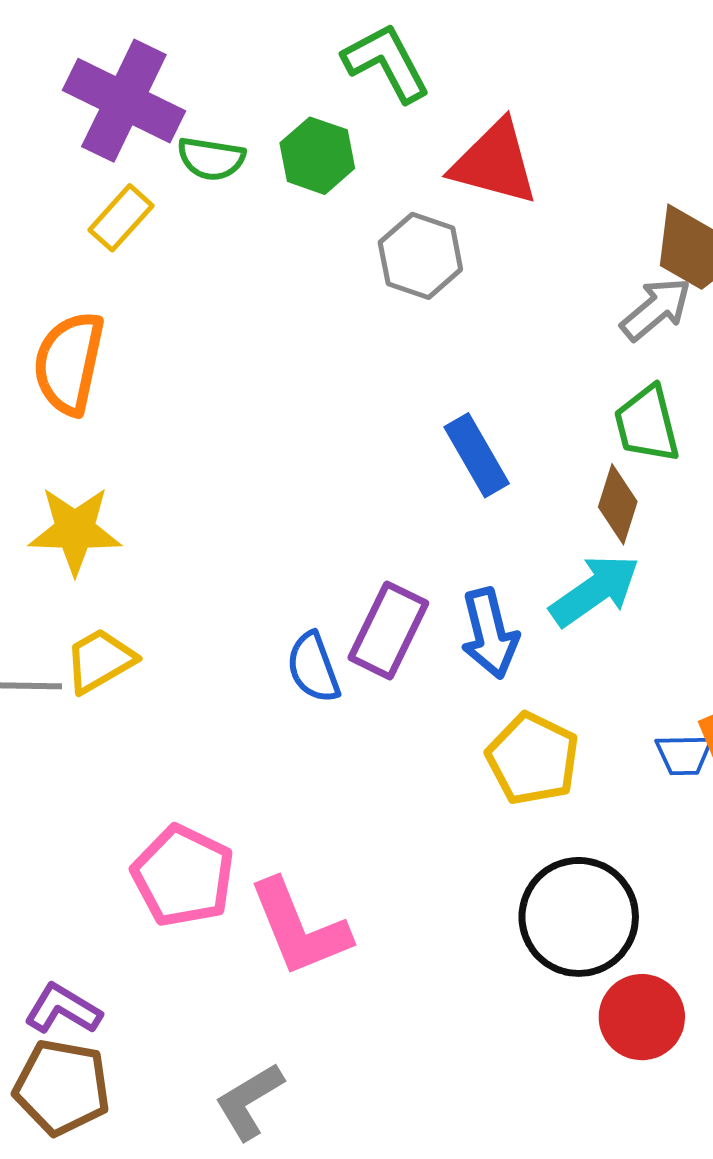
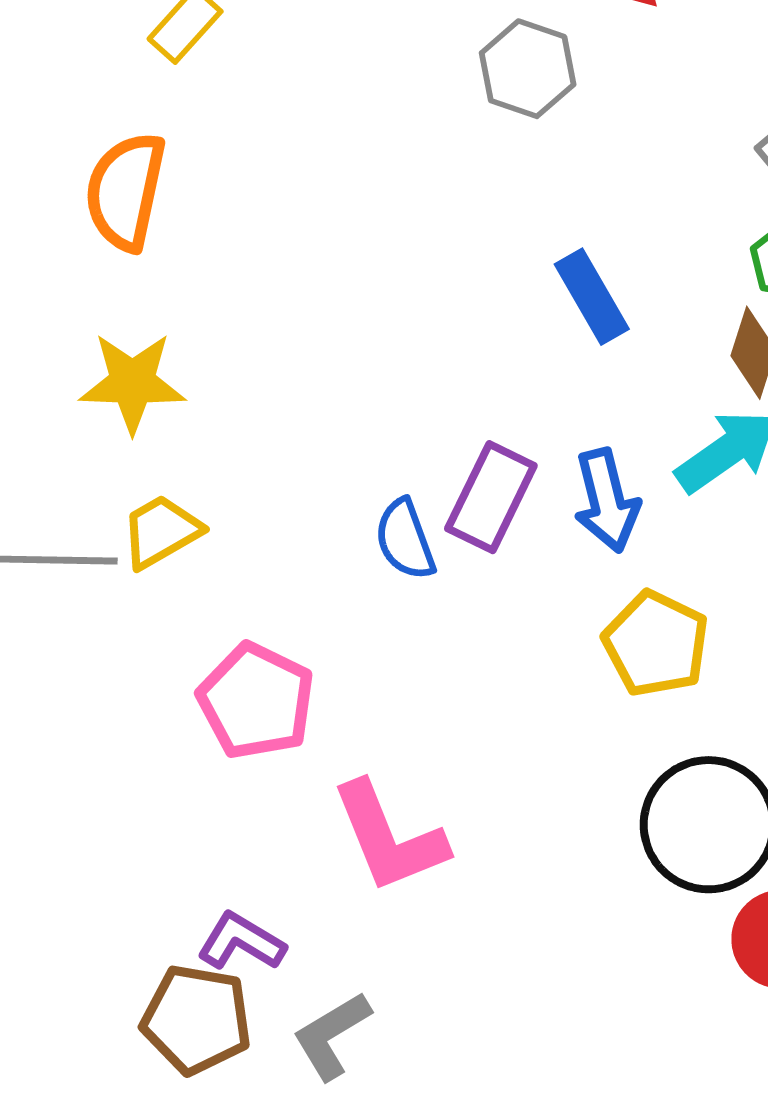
pink pentagon: (183, 876) -> (256, 701), moved
purple L-shape: (63, 1009) -> (241, 942), moved
brown pentagon: (62, 1087) -> (197, 1019), moved

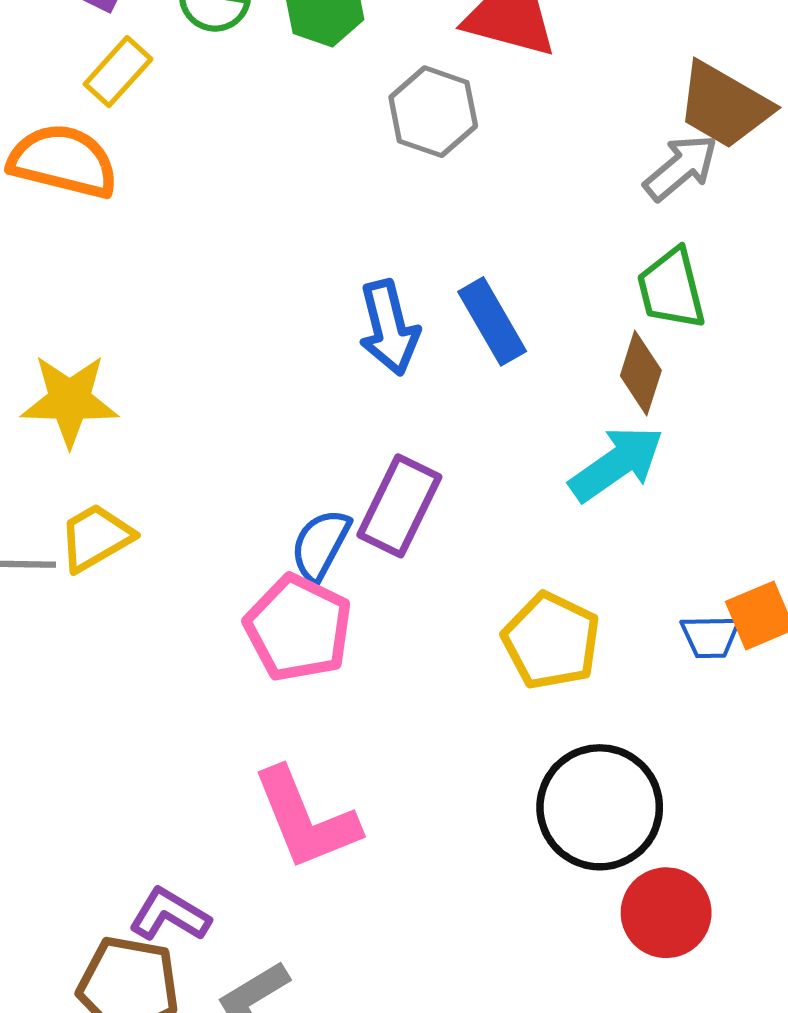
orange semicircle: (126, 191) -> (63, 161), moved, turned 92
blue arrow: (607, 501) -> (389, 328), moved
blue semicircle: (405, 539) -> (320, 545), turned 48
pink pentagon: (256, 701) -> (298, 628), moved

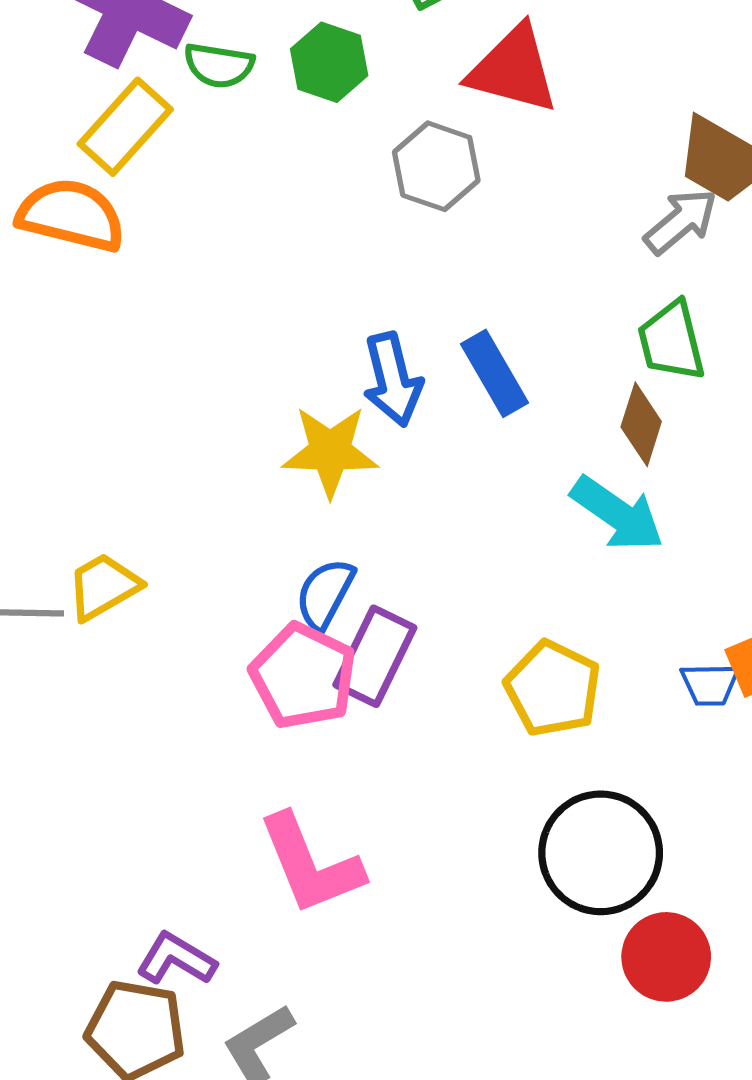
yellow rectangle: (118, 72) -> (125, 127), size x1.4
yellow star: (70, 400) -> (330, 451), moved
cyan arrow: (617, 464) -> (617, 514), turned 70
purple rectangle: (399, 506) -> (375, 656), moved

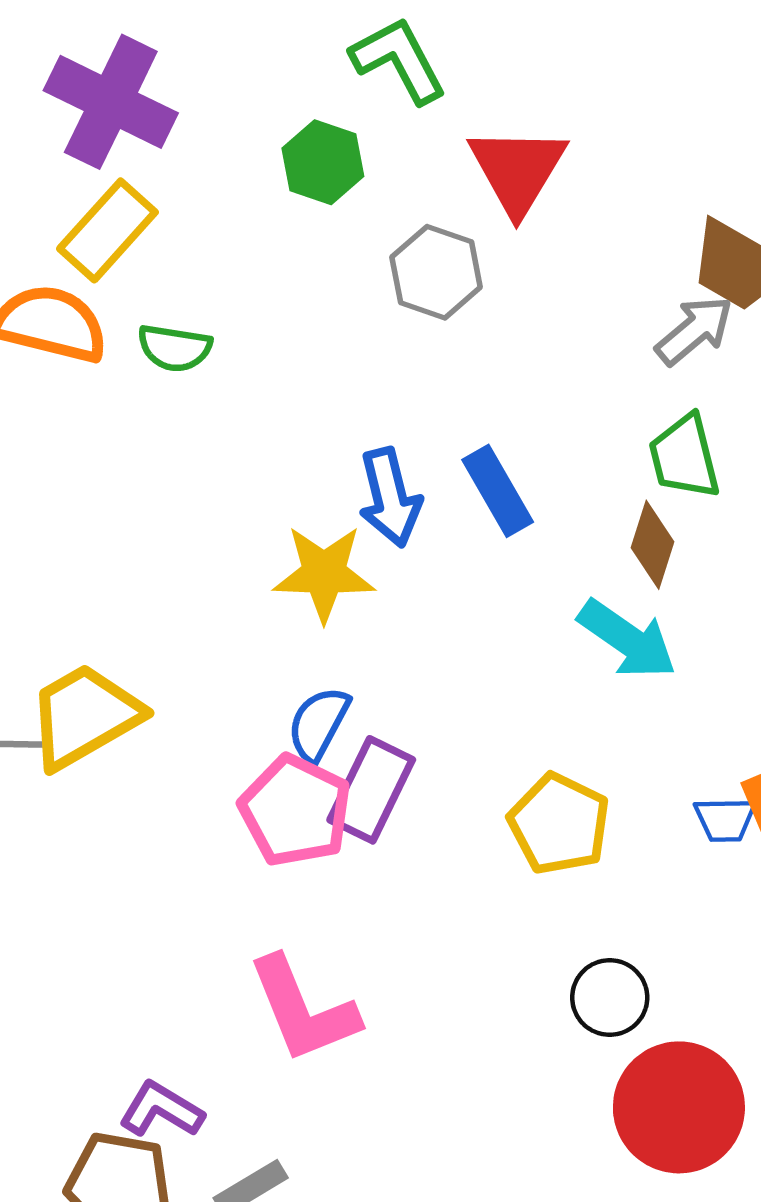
green semicircle: (219, 65) -> (175, 348), moved
red triangle: (513, 70) -> (517, 170), turned 46
yellow trapezoid: (103, 587) -> (84, 716), size x1.5
black circle: (601, 853) -> (610, 998), size x0.6
red circle: (666, 957) -> (679, 1107), size x1.4

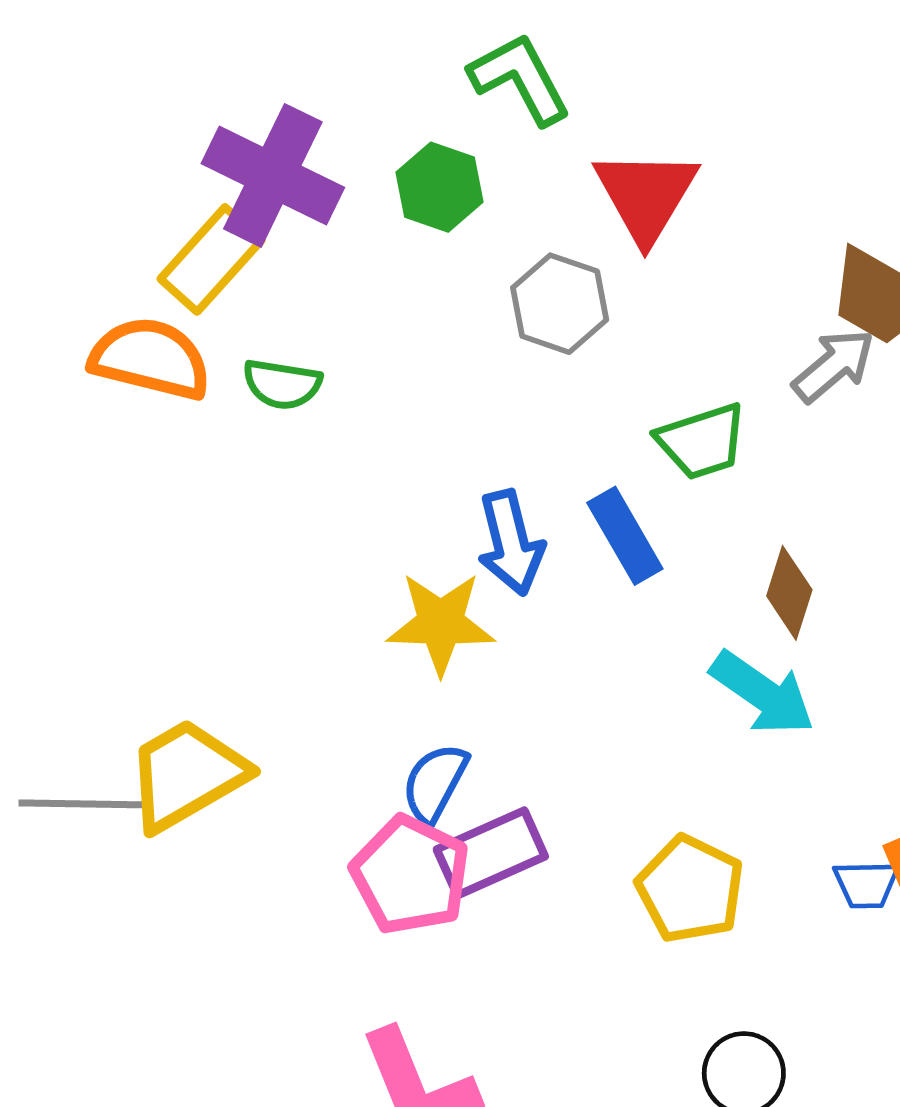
purple cross: (111, 102) -> (273, 175), moved
green trapezoid: (684, 457) -> (702, 441), moved, turned -94
purple rectangle: (371, 790) -> (491, 853), turned 40

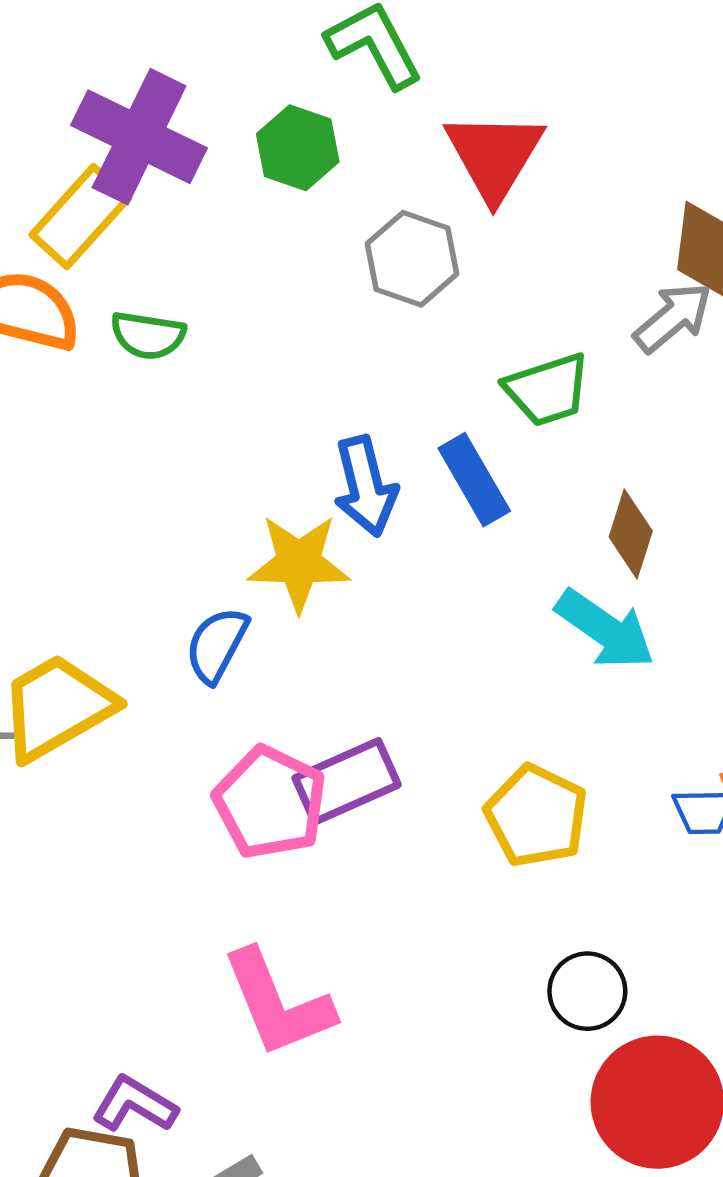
blue semicircle: (435, 783) -> (217, 645), moved

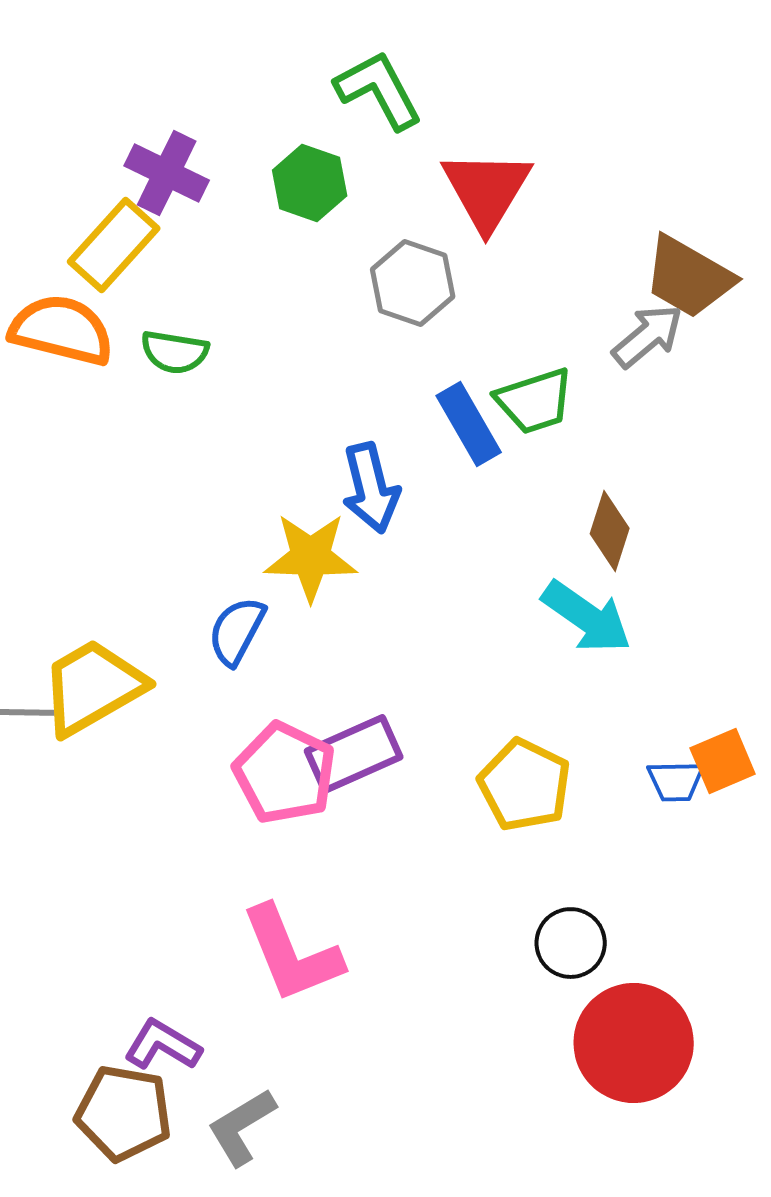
purple cross: (139, 137) -> (167, 173), size x0.7
blue rectangle: (474, 480) -> (469, 424), moved

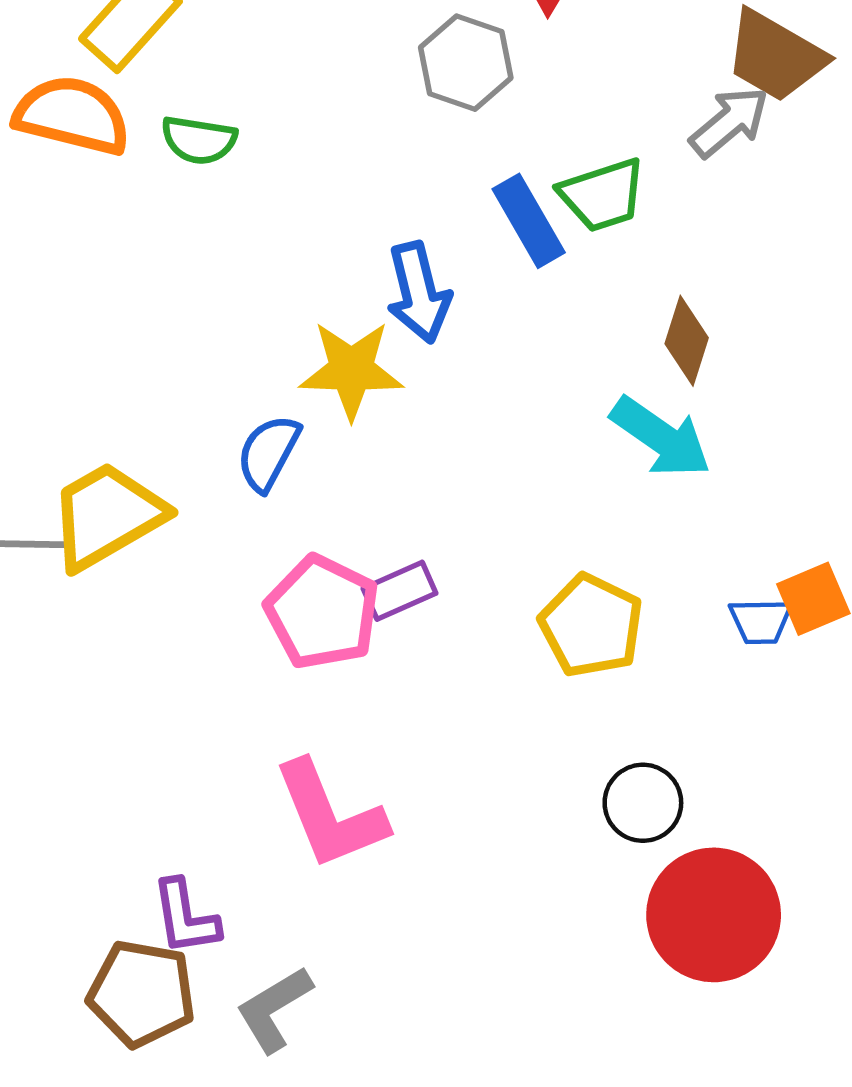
purple rectangle: (354, 754) -> (400, 591), size x0.7
purple L-shape: (163, 1045) -> (185, 917), turned -130

